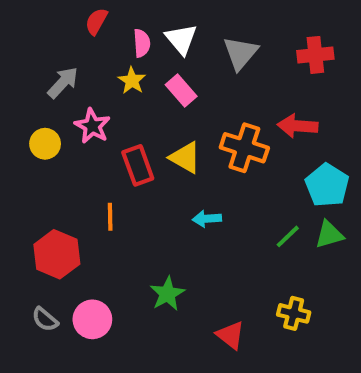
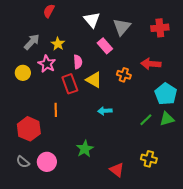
pink semicircle: (142, 43) -> (78, 62), moved
yellow star: (132, 81) -> (58, 44), moved
pink rectangle: (181, 90) -> (105, 46), moved
orange cross: (244, 148) -> (124, 75), size x0.6

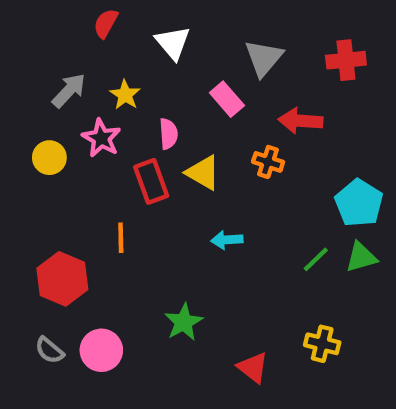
white triangle: (92, 20) -> (173, 43), moved
red arrow: (151, 64) -> (301, 121), moved

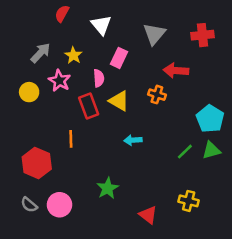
pink rectangle: (227, 99) -> (119, 58), moved, turned 66

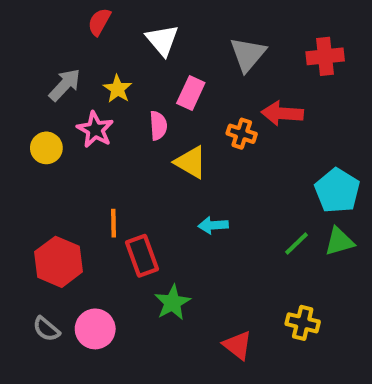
orange cross: (157, 95) -> (242, 134), moved
red rectangle: (89, 106) -> (142, 256), moved

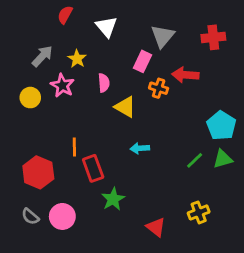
pink rectangle: (191, 93) -> (143, 61), moved
yellow cross: (303, 323) -> (199, 212), turned -35

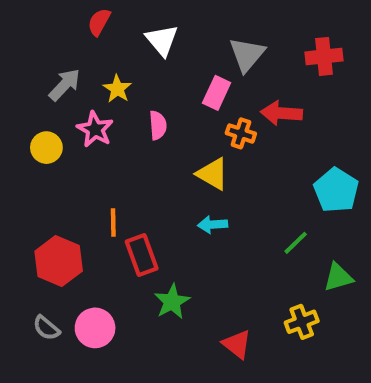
yellow triangle: (125, 107) -> (213, 174), moved
green triangle: (223, 159) -> (338, 277), moved

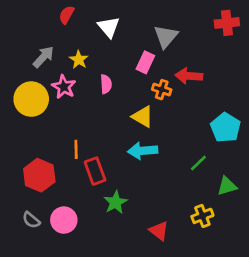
red cross: (324, 56) -> (227, 23), moved
yellow circle: (46, 148) -> (31, 99), size x1.6
cyan arrow: (213, 225) -> (143, 151), size x1.5

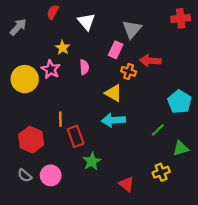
gray arrow: (43, 57) -> (18, 27), moved

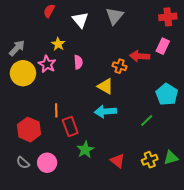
gray arrow: (18, 27) -> (17, 48), moved
gray triangle: (132, 29) -> (114, 16), moved
pink rectangle: (116, 50) -> (163, 46), moved
green triangle: (181, 148) -> (171, 158), moved
red triangle: (126, 184) -> (117, 161), moved

